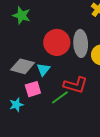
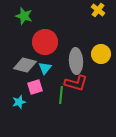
red circle: (57, 42) -> (45, 42), moved
gray ellipse: (81, 43) -> (76, 61), moved
green line: (60, 97) -> (61, 95), turned -48

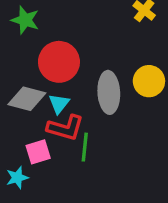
red L-shape: (76, 83) -> (65, 128), moved
pink square: (35, 87) -> (38, 152), moved
cyan star: (19, 102) -> (17, 178), moved

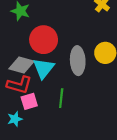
cyan triangle: (59, 104) -> (44, 68), size x1.5
red L-shape: (65, 128) -> (19, 85), moved

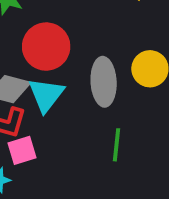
green line: (61, 98) -> (117, 145), moved

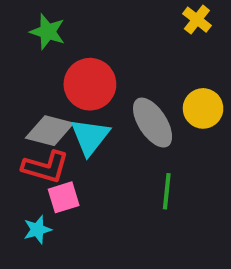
gray ellipse: (104, 82) -> (153, 123), turned -30

